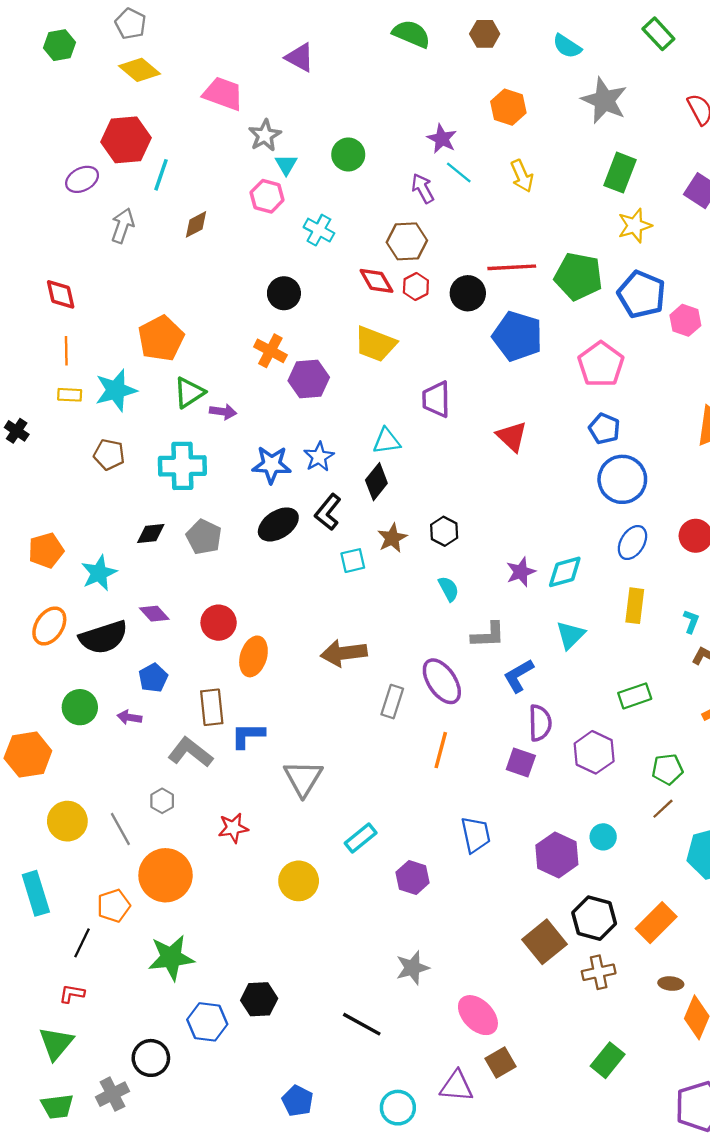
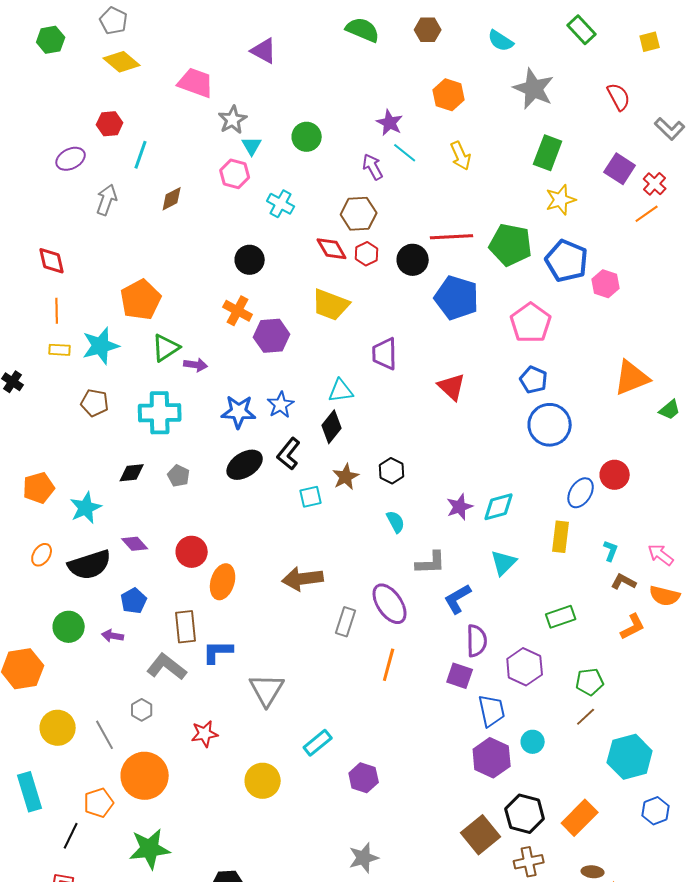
red hexagon: (126, 140) -> (110, 124), size x0.6
gray pentagon: (204, 537) -> (179, 476), size x0.7
blue ellipse: (632, 543) -> (581, 493), moved
orange ellipse: (49, 626) -> (42, 555), size x0.7
blue trapezoid: (476, 835) -> (492, 711), moved

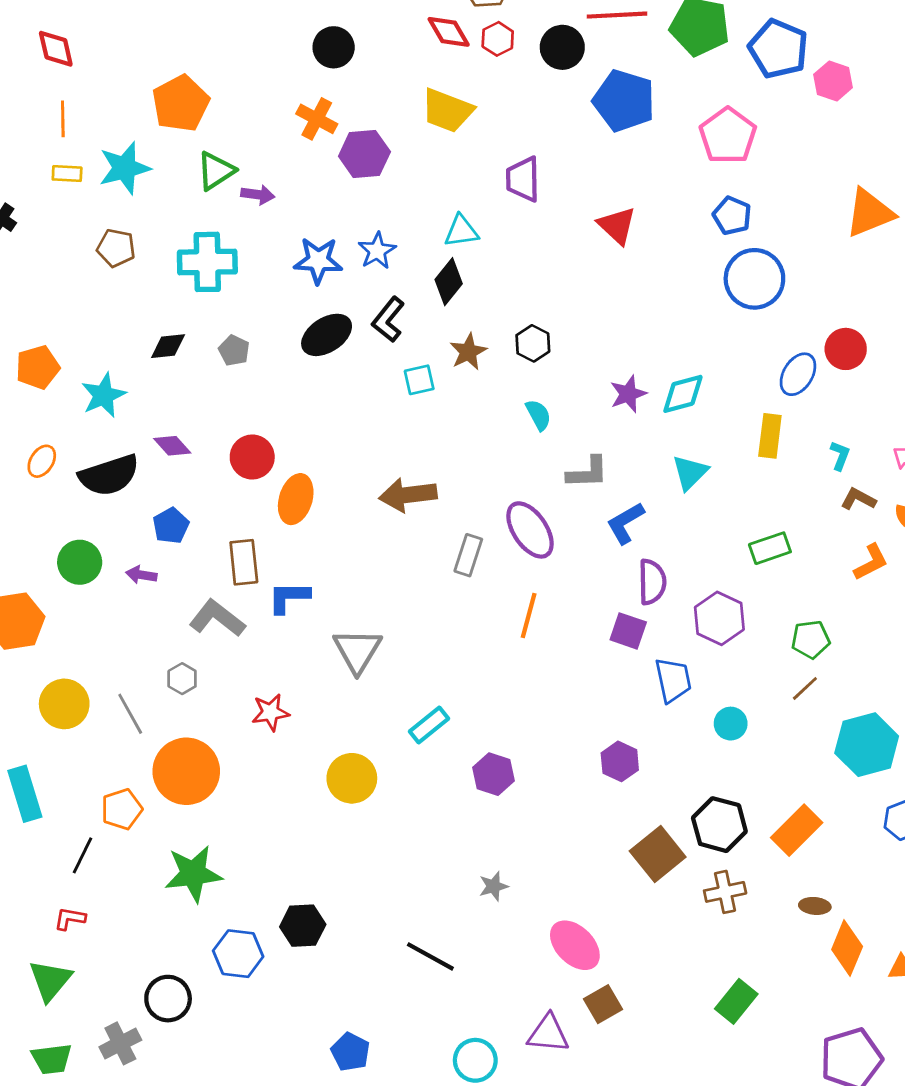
purple hexagon: (492, 758) -> (620, 761), moved, size x0.7
gray star: (364, 858) -> (494, 886), size x0.7

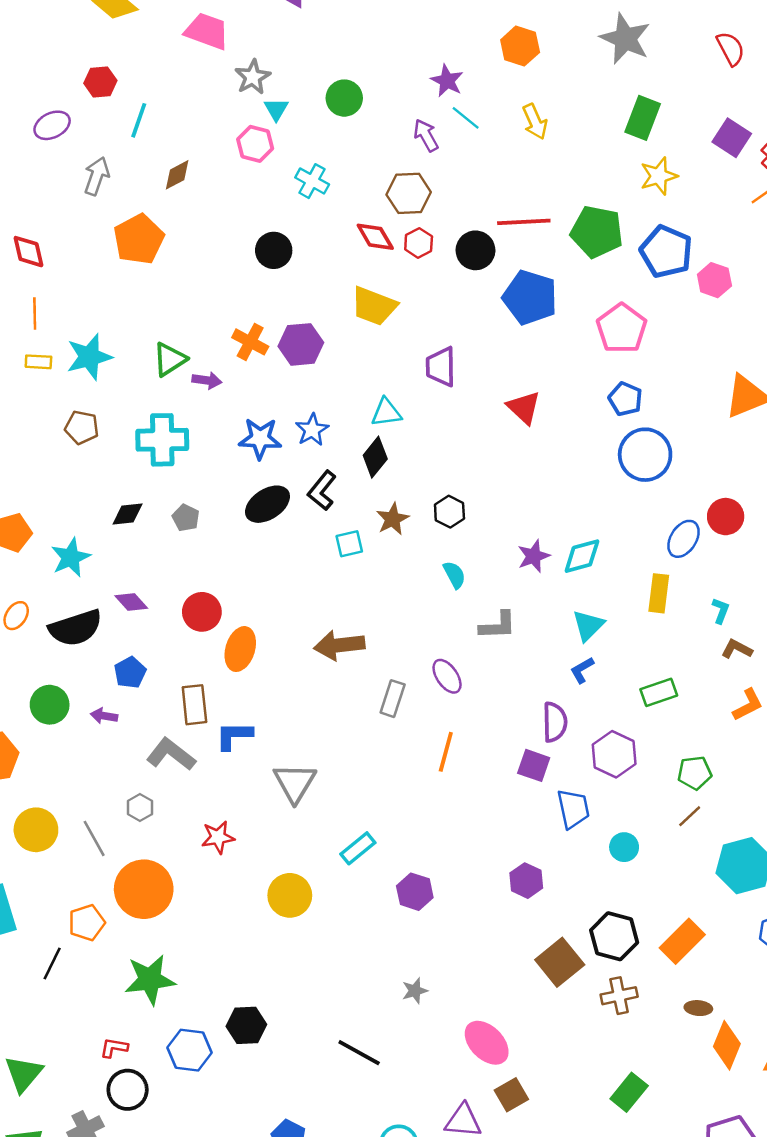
orange pentagon: (181, 103) -> (139, 239), moved
orange cross: (317, 119) -> (250, 342), moved
blue L-shape: (625, 523) -> (582, 670), moved, size x0.7
purple ellipse: (530, 530) -> (447, 676), size x0.7
red L-shape: (70, 919) -> (114, 1048), moved

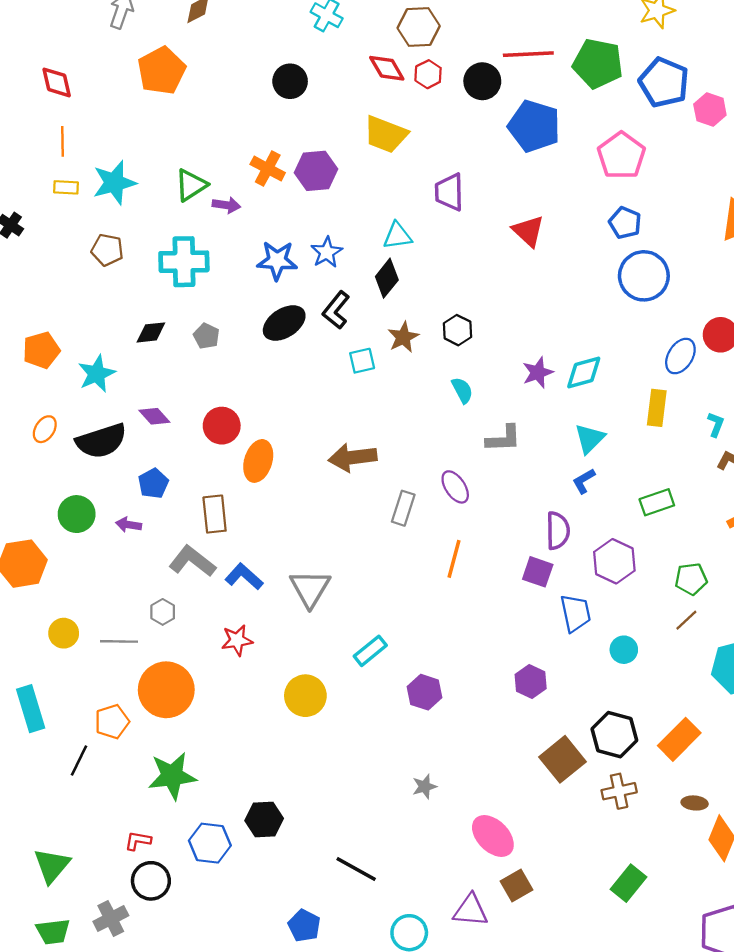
blue L-shape: (234, 736) -> (244, 577), moved, turned 42
yellow circle: (36, 830) -> (64, 633), size x0.7
gray line: (94, 838) -> (119, 641), turned -60
black line: (359, 1053) -> (356, 869), moved

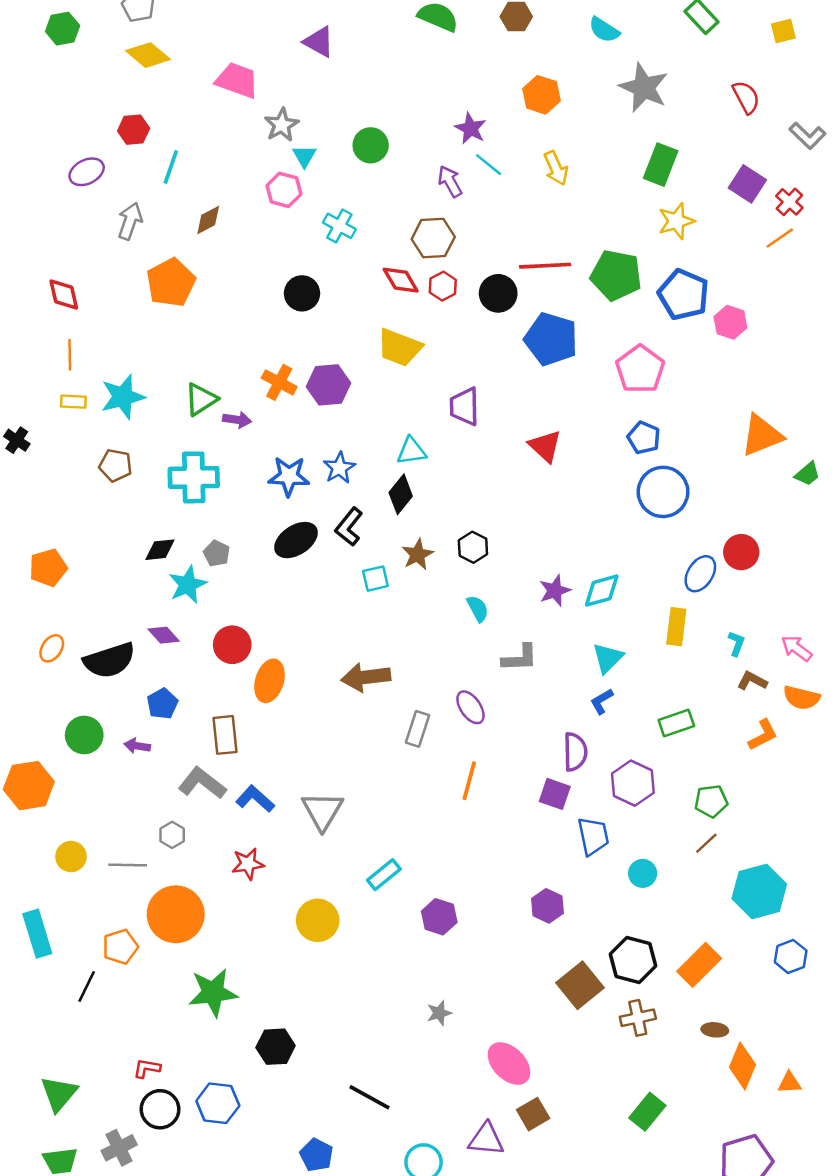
cyan star: (97, 374) -> (188, 585), moved
green star: (172, 776) -> (213, 993), moved
blue hexagon: (210, 843) -> (218, 1103), moved

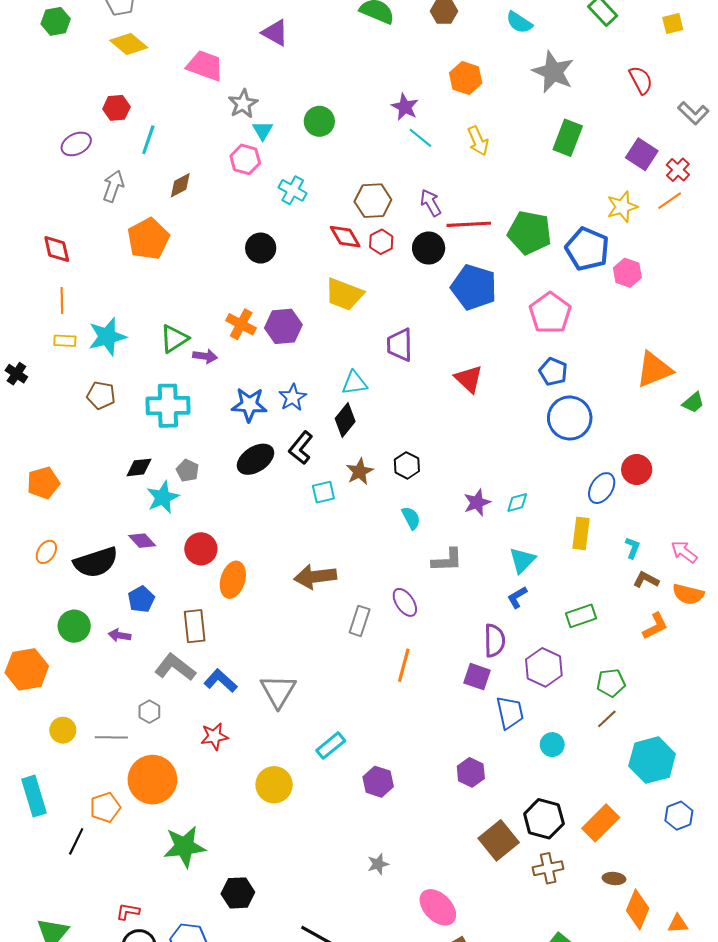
purple arrow: (450, 181) -> (431, 203), moved
yellow star: (676, 221) -> (622, 207), moved
cyan diamond: (602, 591) -> (517, 502), size x0.7

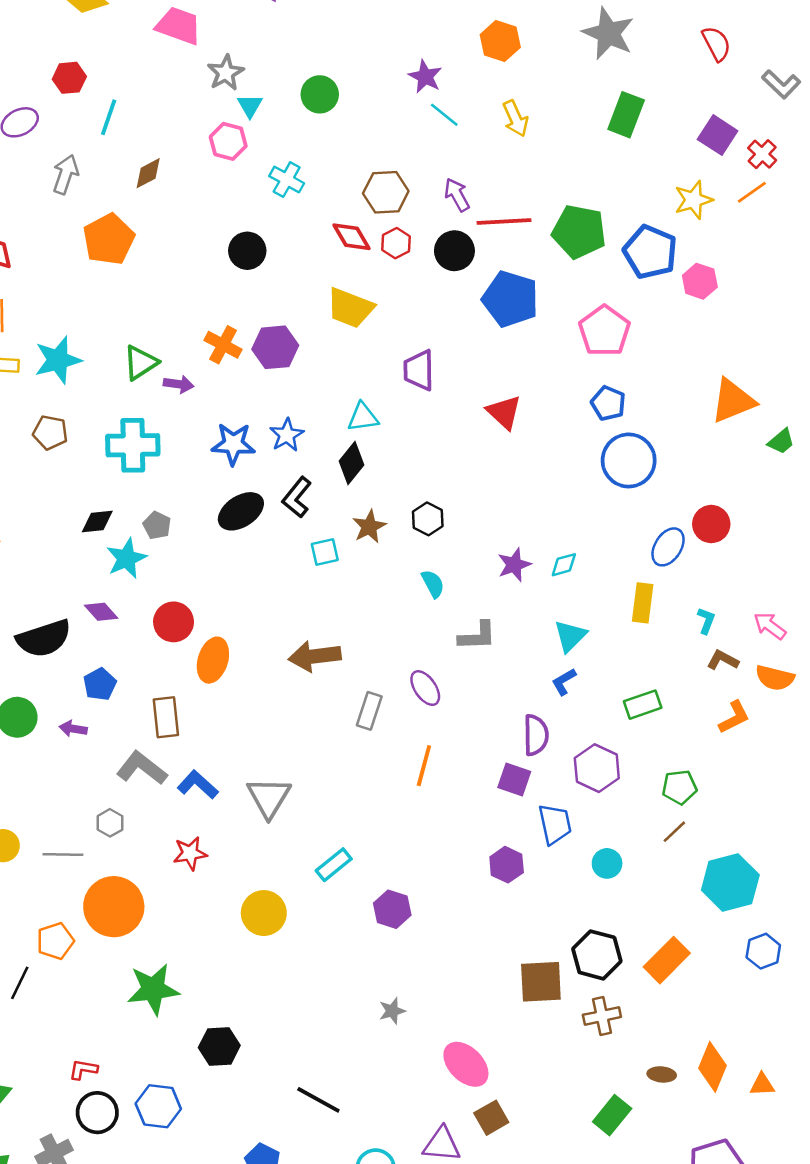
purple hexagon: (471, 772) -> (507, 865), moved
brown square: (499, 840) -> (541, 982), turned 36
brown ellipse: (614, 878) -> (662, 1074), moved

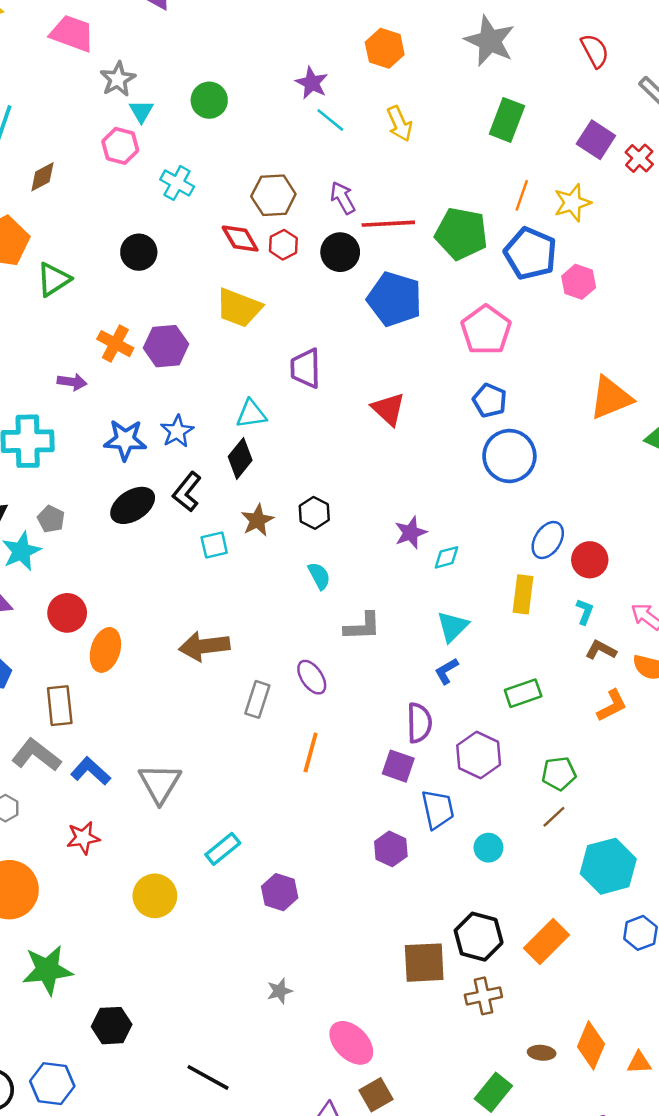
orange line: (752, 192) -> (522, 195), moved, turned -36
green triangle: (140, 363) -> (54, 279), moved
red circle: (711, 524) -> (590, 560), moved
purple star: (514, 565) -> (411, 533), moved

